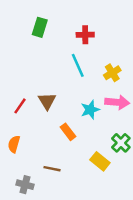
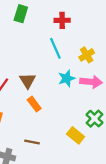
cyan star: (90, 110) -> (67, 78), moved
orange rectangle: (68, 132) -> (34, 104), moved

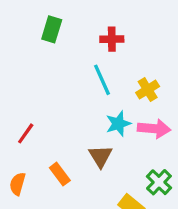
brown triangle: (28, 81) -> (100, 156), moved
orange rectangle: (34, 104) -> (60, 174), moved

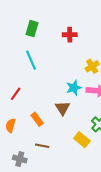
cyan line: (102, 80) -> (31, 60), moved

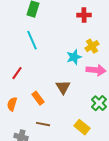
red cross: (70, 35) -> (84, 15), moved
cyan star: (74, 88) -> (74, 57), moved
yellow rectangle: (82, 140) -> (82, 127), moved

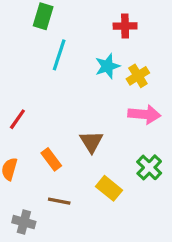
cyan line: (32, 40) -> (59, 55), moved, turned 42
cyan star: (74, 57) -> (107, 66), moved
yellow rectangle: (82, 127) -> (109, 188), moved

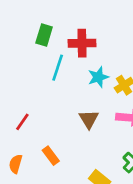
red cross: (125, 26) -> (82, 43), moved, size x1.4
brown triangle: (91, 142) -> (89, 119), moved

